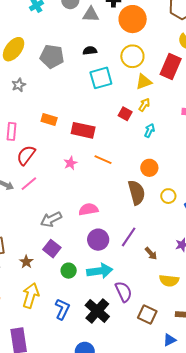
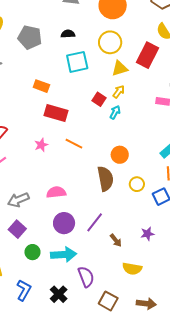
orange rectangle: (49, 119) -> (41, 86), moved
cyan arrow: (149, 131) -> (115, 112), moved
black cross: (97, 311) -> (59, 294), size x0.7

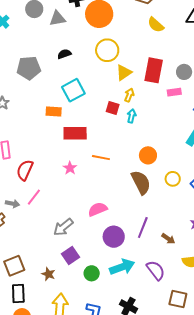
red rectangle: (147, 55) -> (154, 70), moved
cyan square: (77, 62) -> (73, 90), moved
purple square: (17, 229) -> (71, 256), turned 30
purple semicircle: (86, 277) -> (156, 270), moved

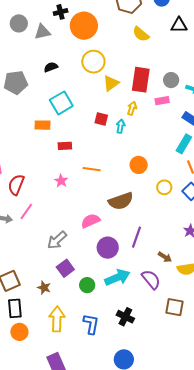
yellow arrow: (129, 95) -> (132, 108), moved
red rectangle: (75, 133) -> (65, 146), size x0.6
brown semicircle: (141, 182) -> (121, 201), moved, turned 100
brown arrow: (168, 239) -> (165, 257), moved

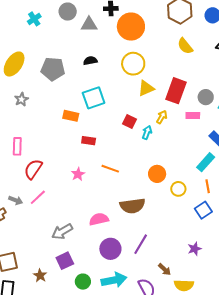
yellow circle: (164, 187) -> (178, 189), moved

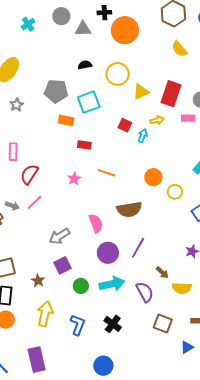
yellow circle: (133, 64) -> (118, 74), moved
gray pentagon: (53, 69) -> (56, 91), moved
yellow arrow: (162, 117) -> (157, 120), turned 48
pink semicircle: (99, 219) -> (96, 223), turned 84

